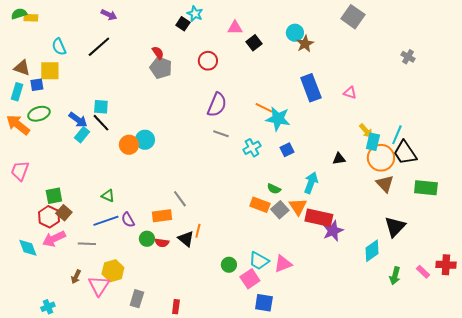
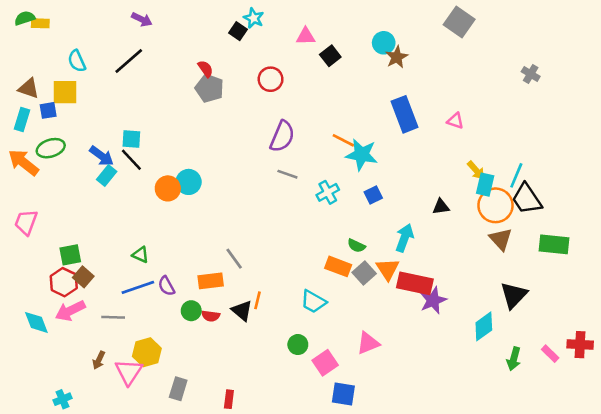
cyan trapezoid: (259, 261) -> (313, 302), moved

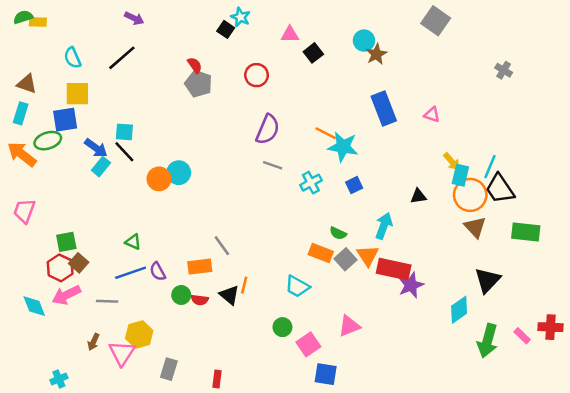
yellow square: (65, 92) -> (77, 94), moved
blue square: (48, 110) -> (65, 120), moved, size x1.5
green arrow: (514, 359) -> (488, 341), size x1.5

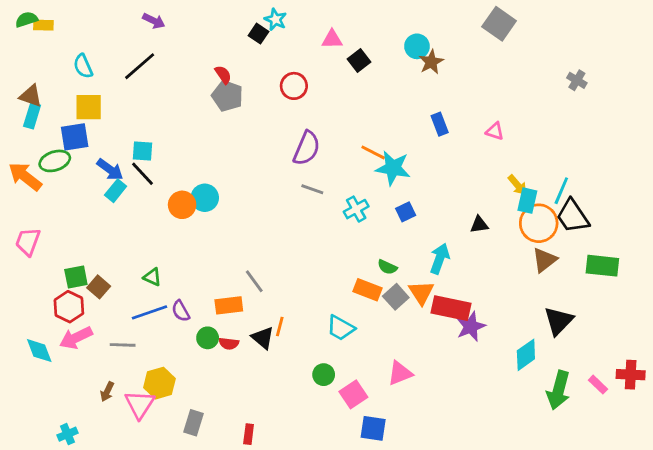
blue rectangle: (384, 108) -> (440, 124), size x0.6
cyan rectangle: (21, 113) -> (32, 116), moved
brown triangle: (475, 227) -> (544, 260), turned 35
brown square: (79, 263) -> (99, 287), moved

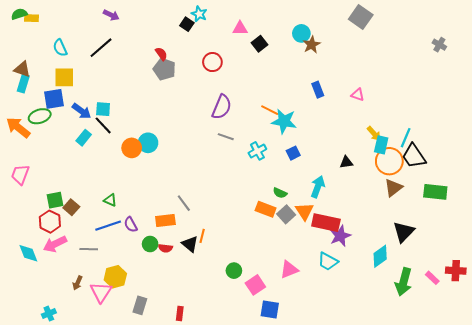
gray cross: (577, 80) -> (439, 45), moved
blue arrow: (110, 169) -> (82, 111), moved
cyan trapezoid: (341, 328) -> (328, 261), moved

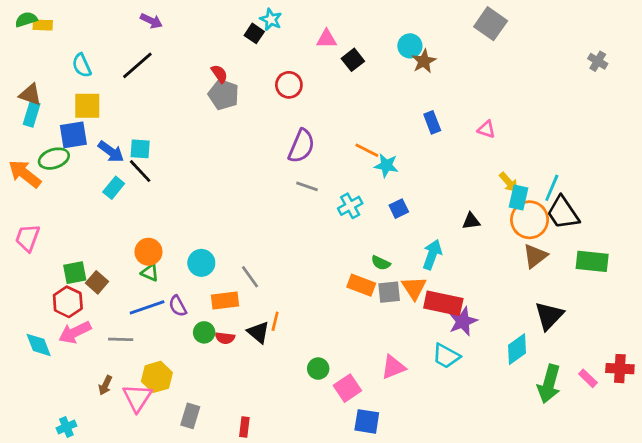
cyan star: (284, 121) -> (386, 166), size x0.7
cyan circle: (148, 143) -> (201, 263), moved
orange circle: (132, 148) -> (148, 252), moved
gray square: (286, 214) -> (389, 292), turned 36

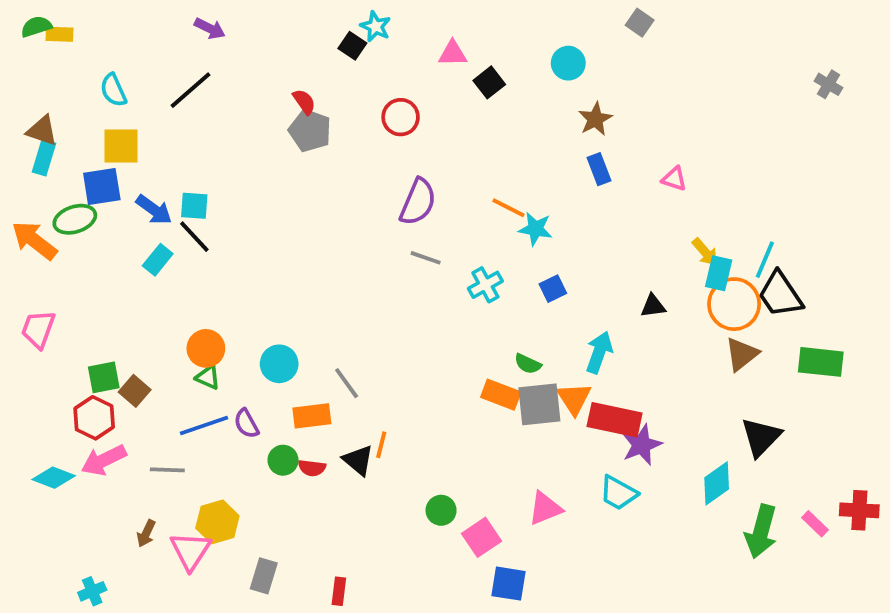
gray square: (491, 24) -> (640, 23), moved, size x0.6
brown star: (424, 61) -> (595, 119), moved
gray square: (389, 292) -> (539, 404), size x1.4
cyan diamond: (39, 345) -> (54, 478), turned -48

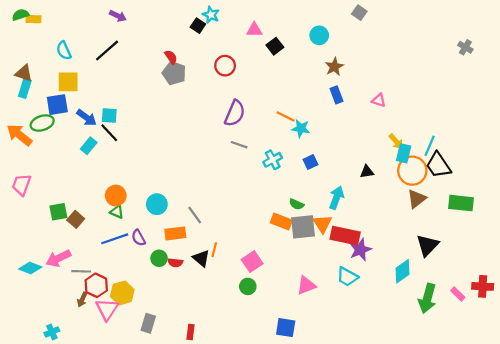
red hexagon: (94, 418) -> (96, 285), moved
gray line: (167, 470) -> (81, 271), moved
pink square: (482, 537) -> (252, 262), moved

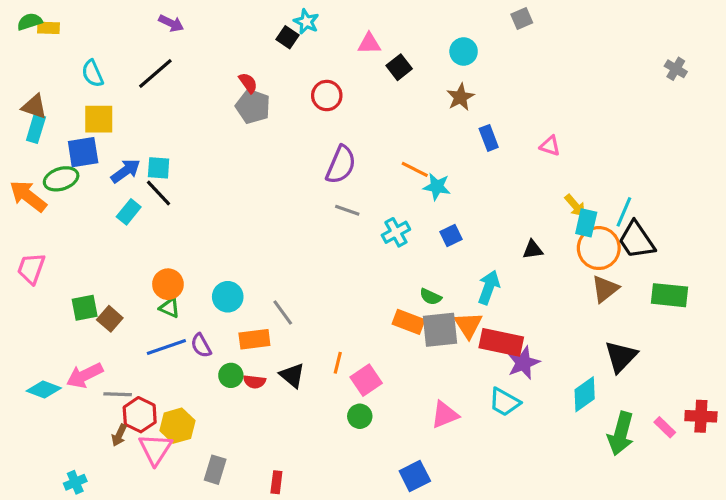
gray square: (359, 13) -> (522, 18), turned 32
brown star: (334, 67) -> (460, 97), moved
blue arrow: (87, 118) -> (126, 171), turned -72
orange line: (214, 250) -> (338, 363), moved
blue square: (286, 328) -> (415, 476), turned -36

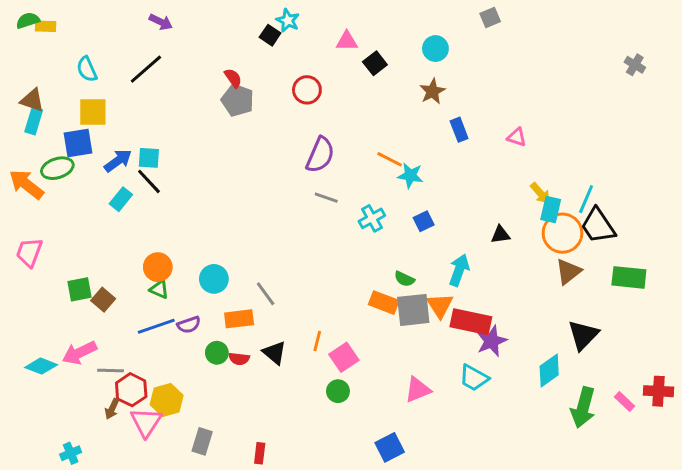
purple semicircle: (201, 345) -> (189, 325), turned -80

